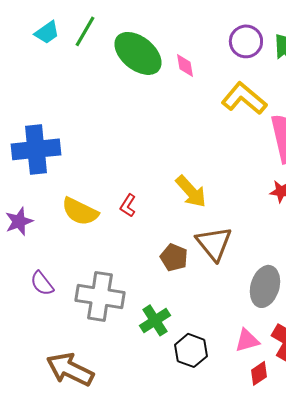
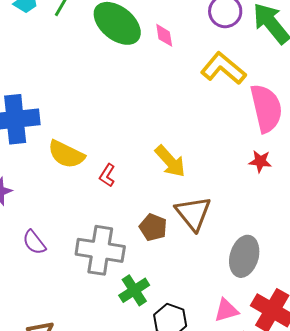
yellow semicircle: (80, 211) -> (66, 154), moved
purple semicircle: (42, 283) -> (34, 242), moved
gray cross: (100, 296) -> (100, 250), moved

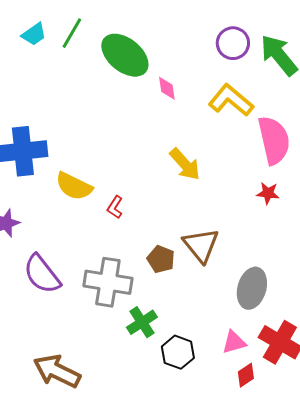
pink diamond: (164, 35) -> (167, 88), moved
yellow arrow: (170, 161) -> (185, 164), moved
purple semicircle: (34, 242) -> (42, 274), size x1.6

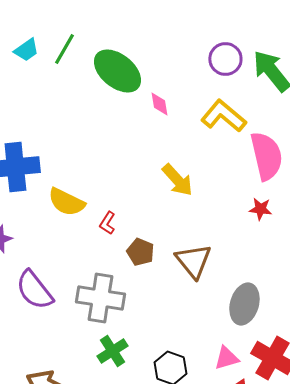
brown pentagon: (161, 259) -> (140, 252), moved
green cross: (142, 322) -> (112, 351), moved

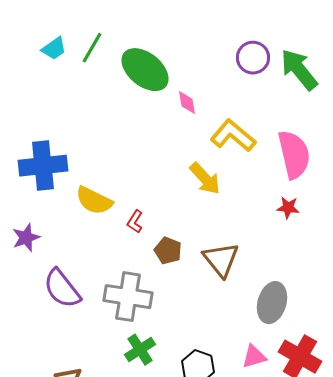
yellow L-shape: (223, 116) -> (233, 136), moved

